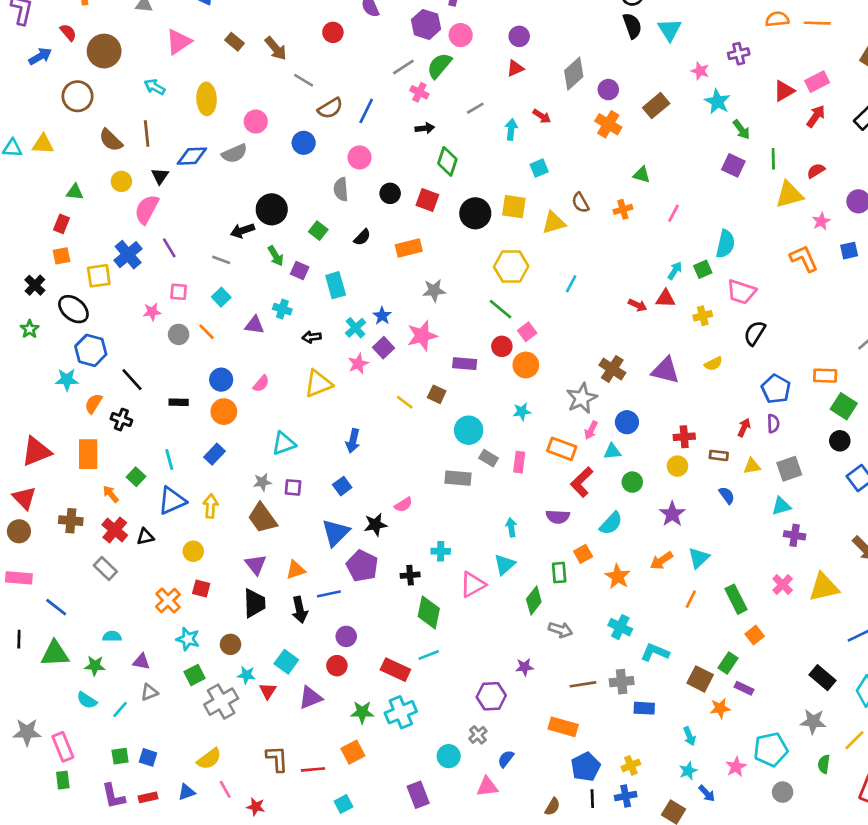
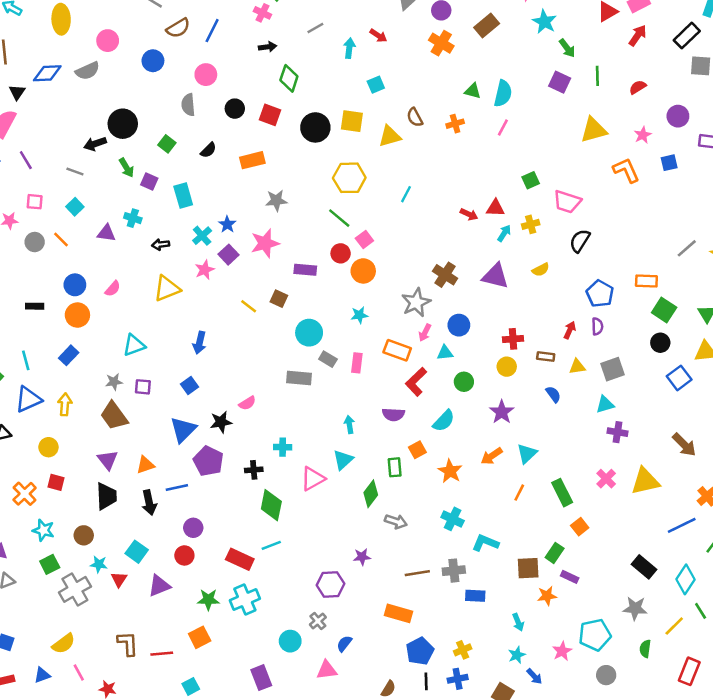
yellow triangle: (789, 195) -> (594, 130), moved
cyan semicircle: (725, 244) -> (503, 93), moved
cyan arrow: (675, 271) -> (504, 233), moved
brown square: (700, 679) -> (528, 568), turned -30

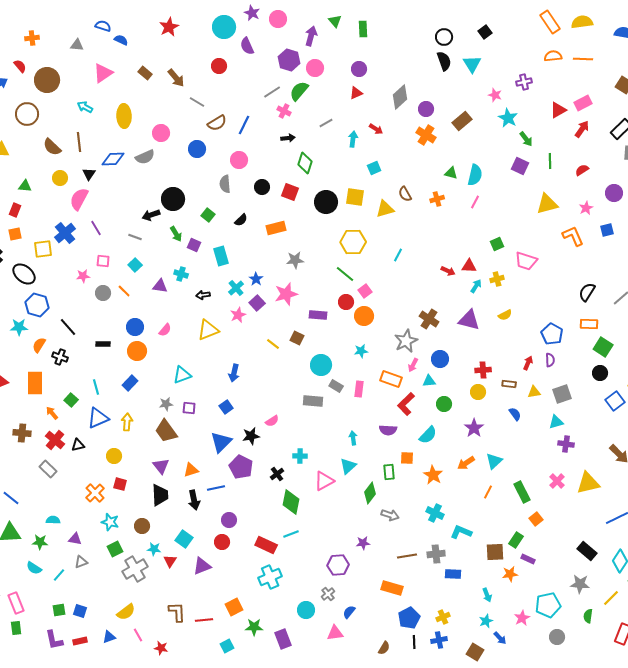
black semicircle: (580, 241) -> (587, 292), moved
orange square: (417, 450) -> (407, 458), turned 32
black cross: (254, 470) -> (277, 474), turned -32
green star: (208, 600) -> (254, 627), moved

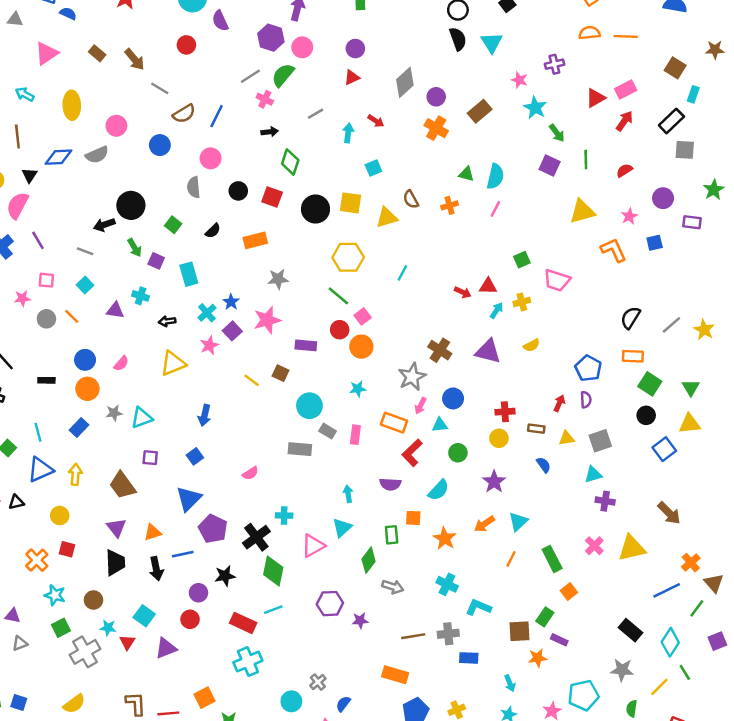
gray star: (166, 404) -> (114, 413), moved
black star: (251, 436) -> (225, 576), moved
black cross: (277, 474) -> (256, 537), size x1.6
purple hexagon: (338, 565) -> (330, 604), moved

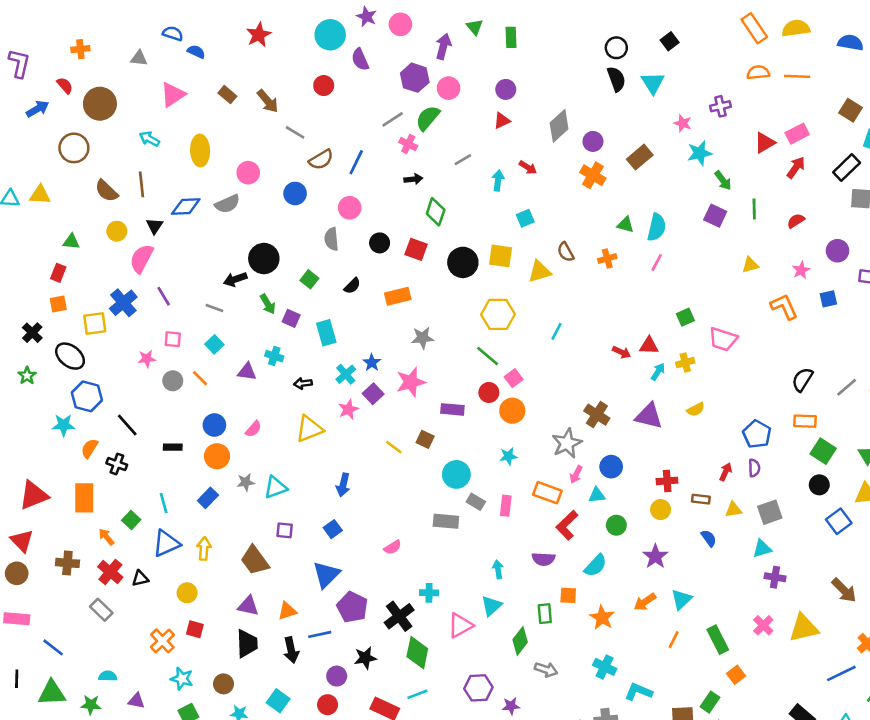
cyan star: (535, 108) -> (700, 153), turned 30
yellow triangle: (582, 211) -> (750, 265), size x0.6
purple triangle: (116, 528) -> (248, 606), turned -40

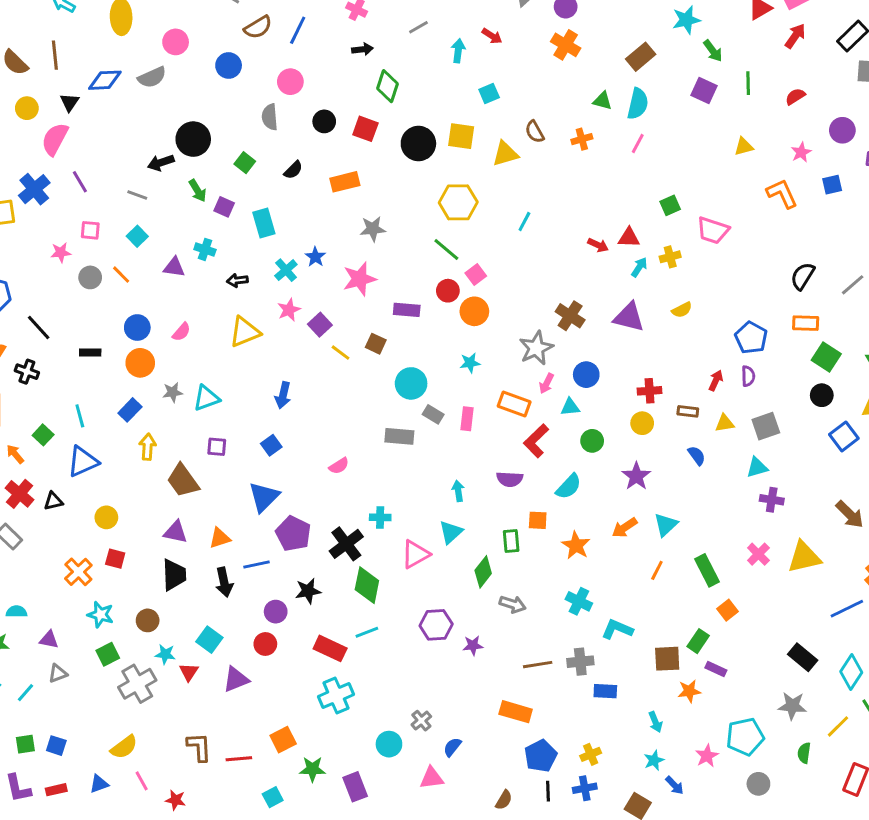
brown rectangle: (640, 157) -> (641, 57), moved
purple square: (373, 394) -> (320, 325), moved
yellow arrow: (204, 549) -> (148, 447), moved

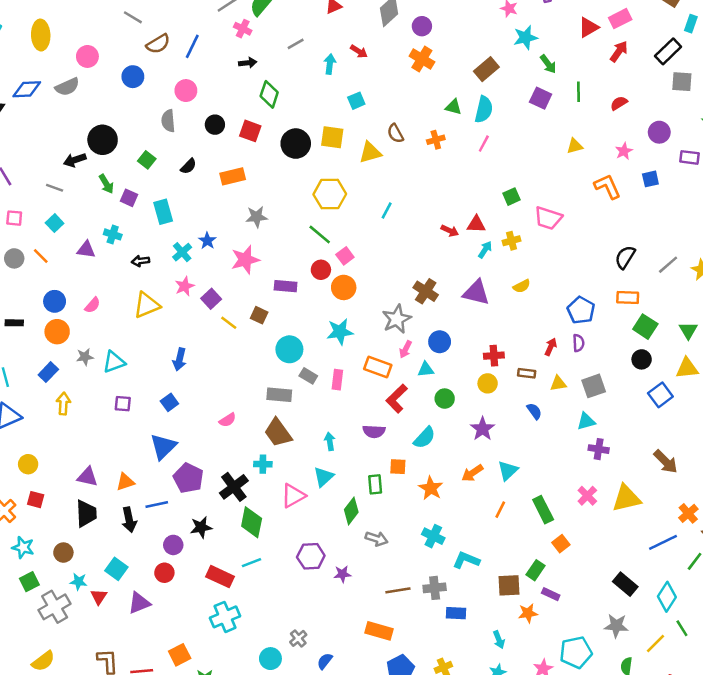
cyan star: (470, 363) -> (340, 332), size x1.5
brown trapezoid: (183, 481) -> (278, 433), moved

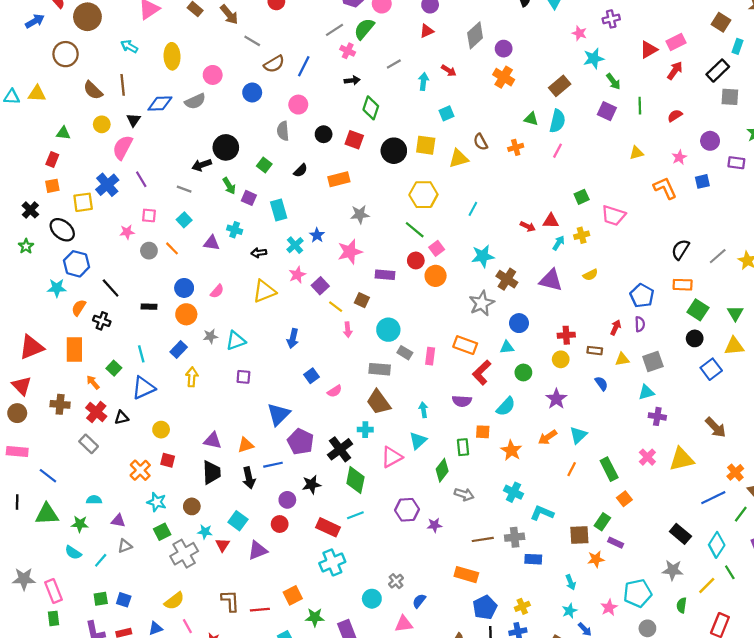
cyan star: (340, 332) -> (483, 256), moved
pink arrow: (406, 349) -> (348, 330), moved, turned -32
blue square: (169, 402) -> (311, 376), moved

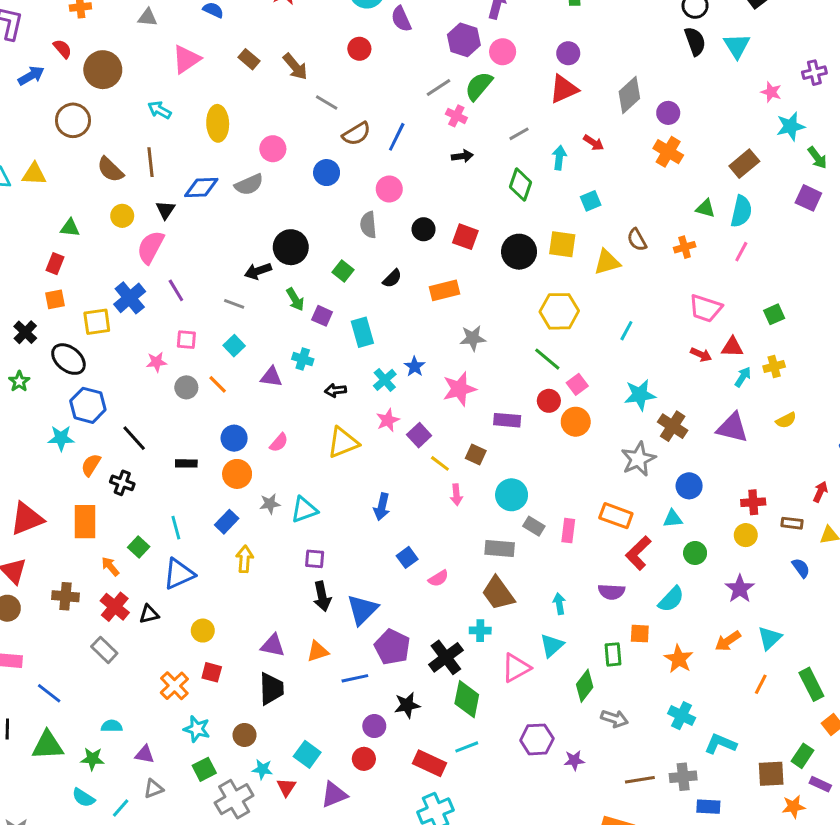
red triangle: (427, 31) -> (564, 89), size x1.5
green diamond: (371, 108) -> (521, 185), moved
pink trapezoid: (613, 215) -> (705, 308), moved
black arrow: (249, 478) -> (322, 596), moved

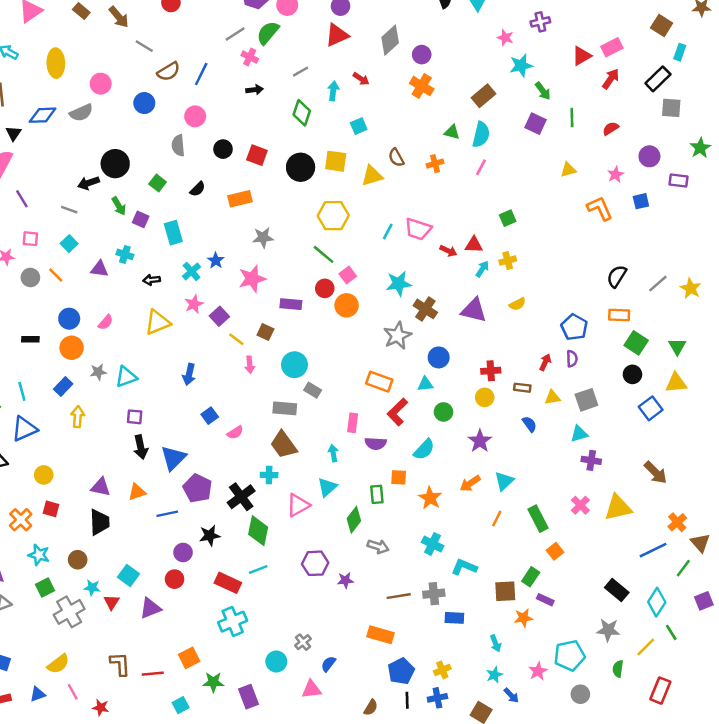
pink trapezoid: (705, 308) -> (418, 229), moved
pink rectangle: (568, 531) -> (353, 423), moved

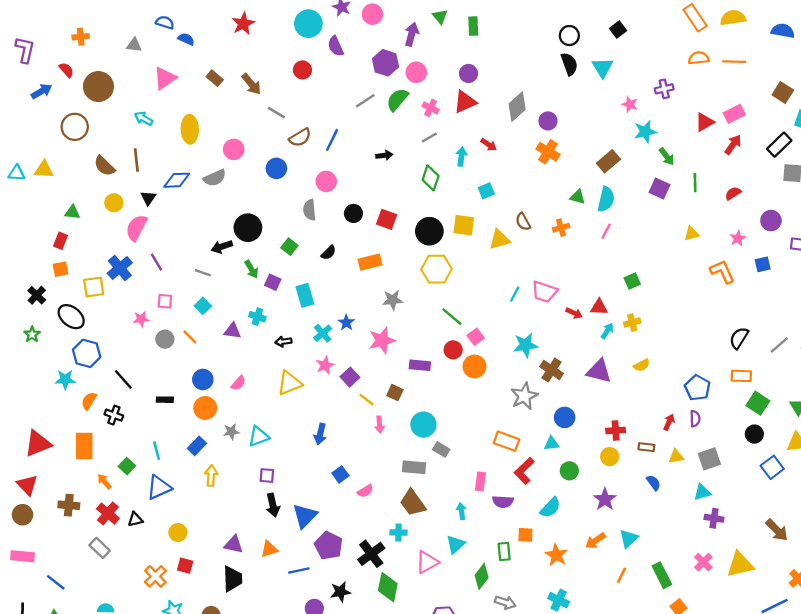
pink cross: (250, 57) -> (431, 108), moved
yellow hexagon: (333, 216) -> (436, 269), moved

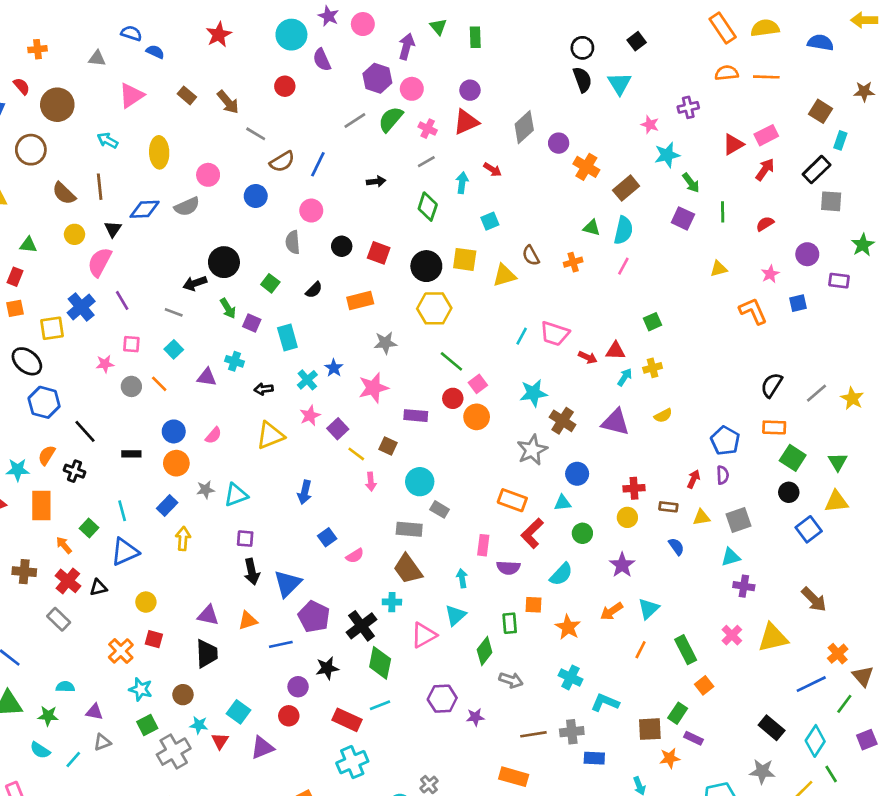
orange cross: (548, 152) -> (586, 167), moved
cyan star: (65, 379) -> (18, 470), moved

